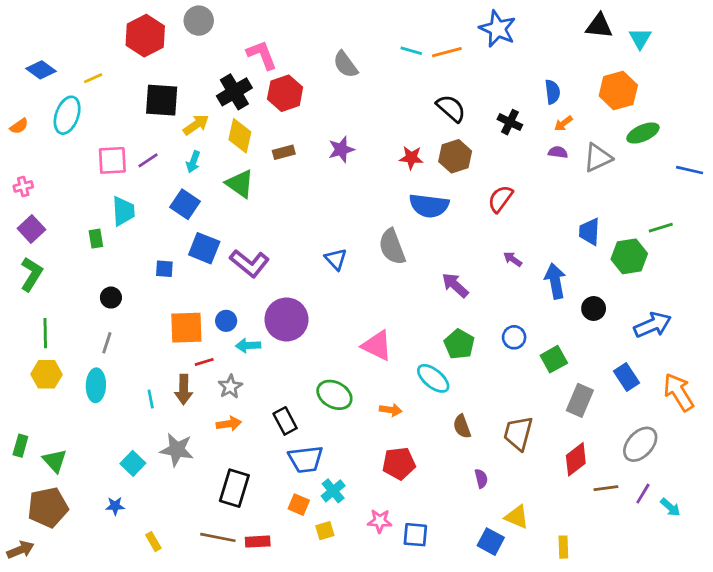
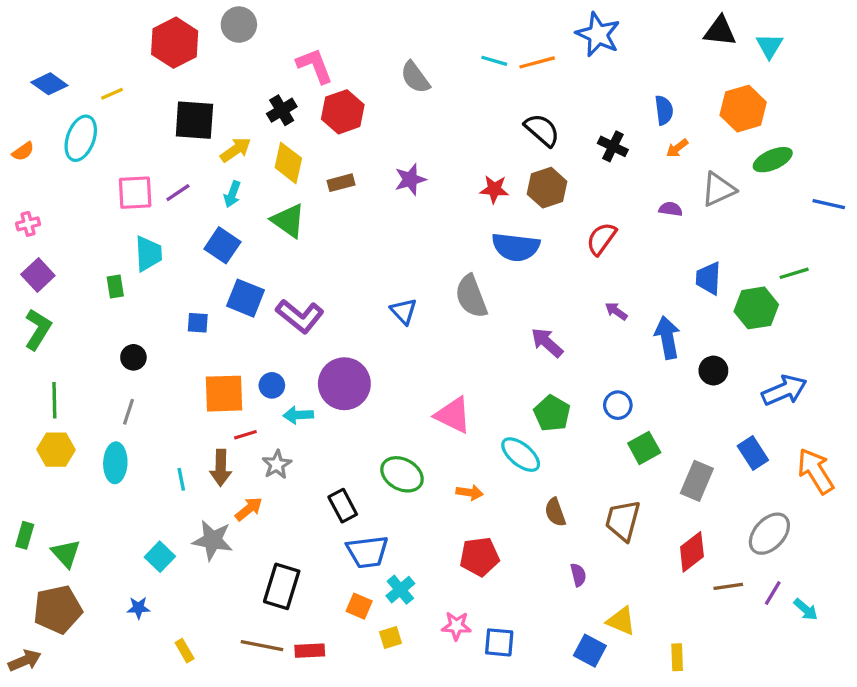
black cross: (234, 92) -> (282, 110), size x0.7
purple semicircle: (558, 152) -> (671, 209), moved
green square: (554, 359) -> (644, 448), moved
orange arrow: (229, 424) -> (249, 509), moved, turned -30

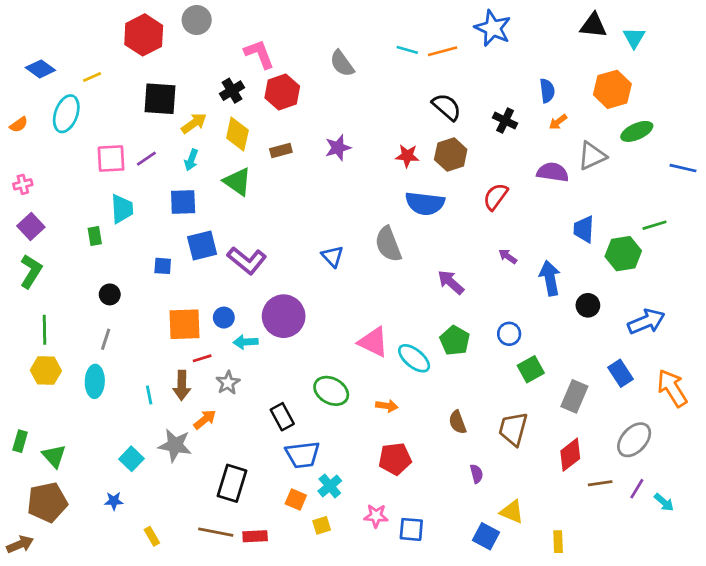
purple semicircle: (671, 209) -> (553, 172), size x1.6
blue square: (222, 245) -> (183, 202), turned -36
blue square: (245, 298) -> (202, 246), turned -36
cyan ellipse: (521, 455) -> (414, 358), moved

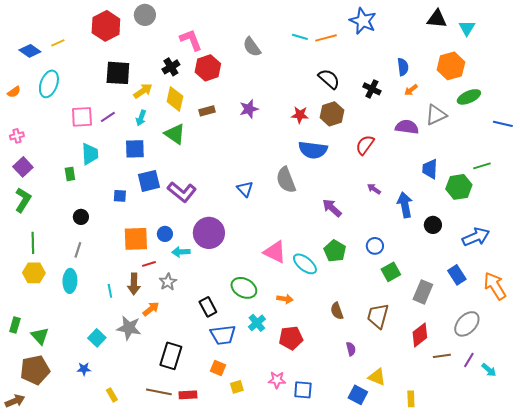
yellow line: (92, 77) -> (58, 43), moved
cyan cross: (330, 486) -> (257, 323), moved

